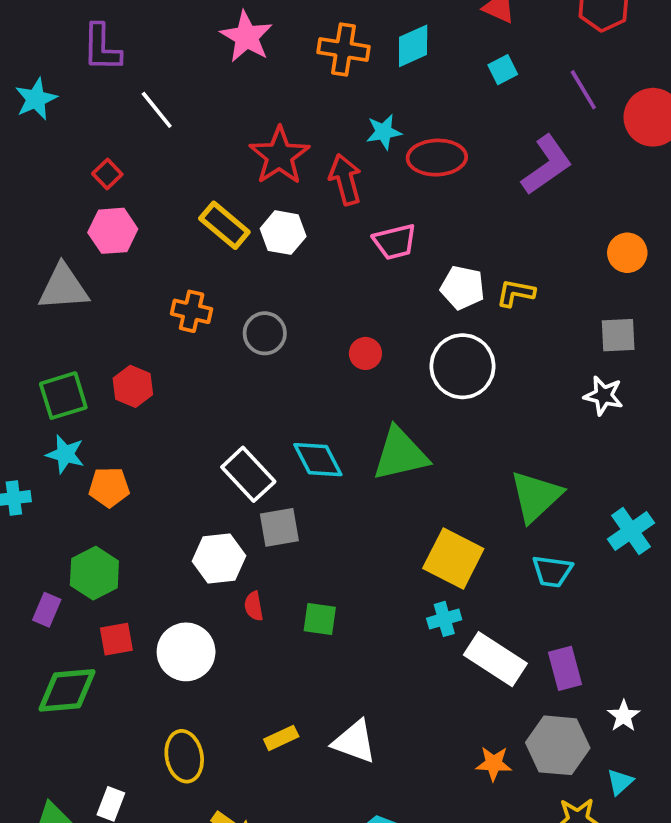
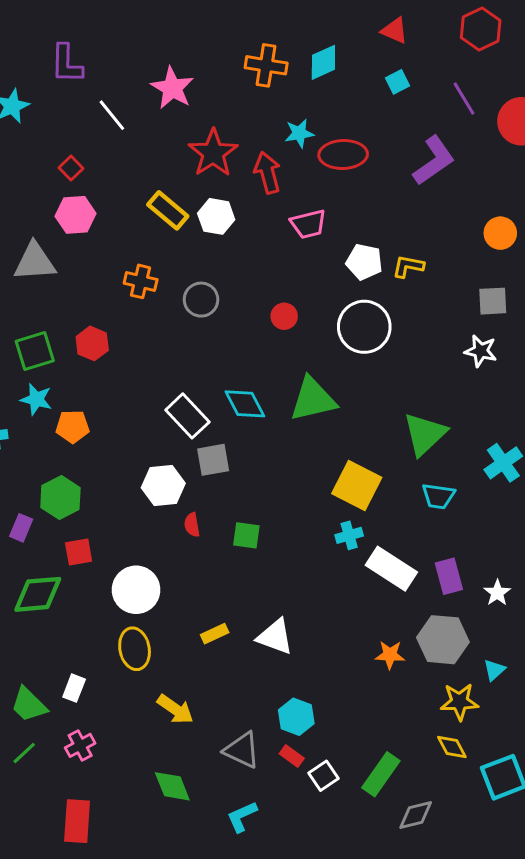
pink star: (246, 37) -> (172, 88), moved
white circle: (186, 652) -> (136, 590), moved
white star: (624, 716) -> (497, 593), moved

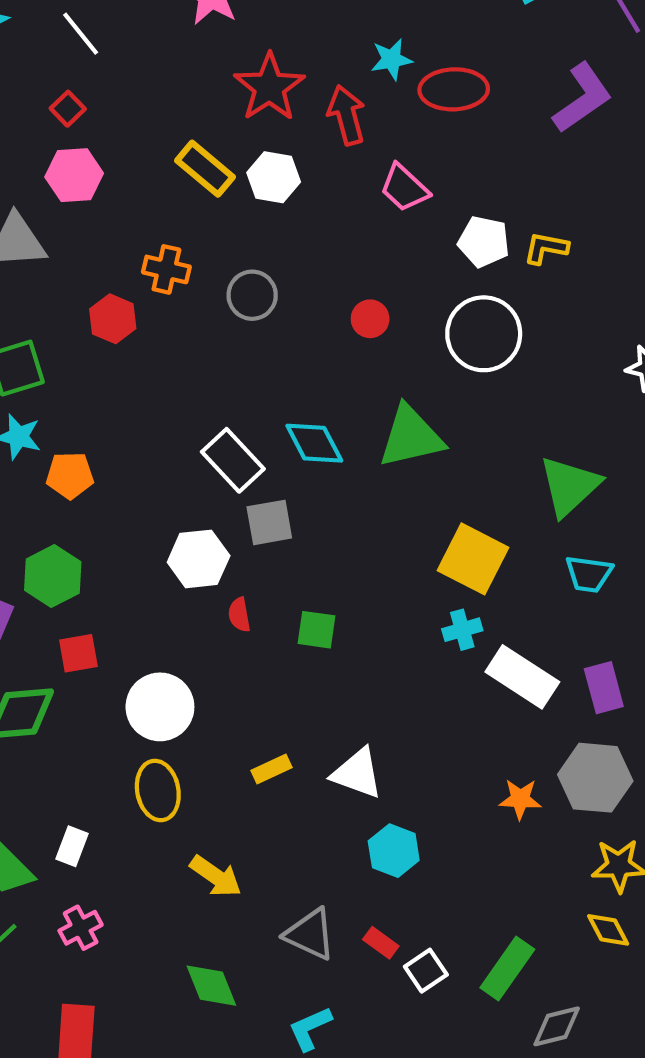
white line: (112, 115) -> (81, 34), moved
pink trapezoid: (308, 224) -> (404, 188), turned 57
red hexagon: (92, 343) -> (113, 319), moved
cyan hexagon: (296, 717) -> (394, 851), moved

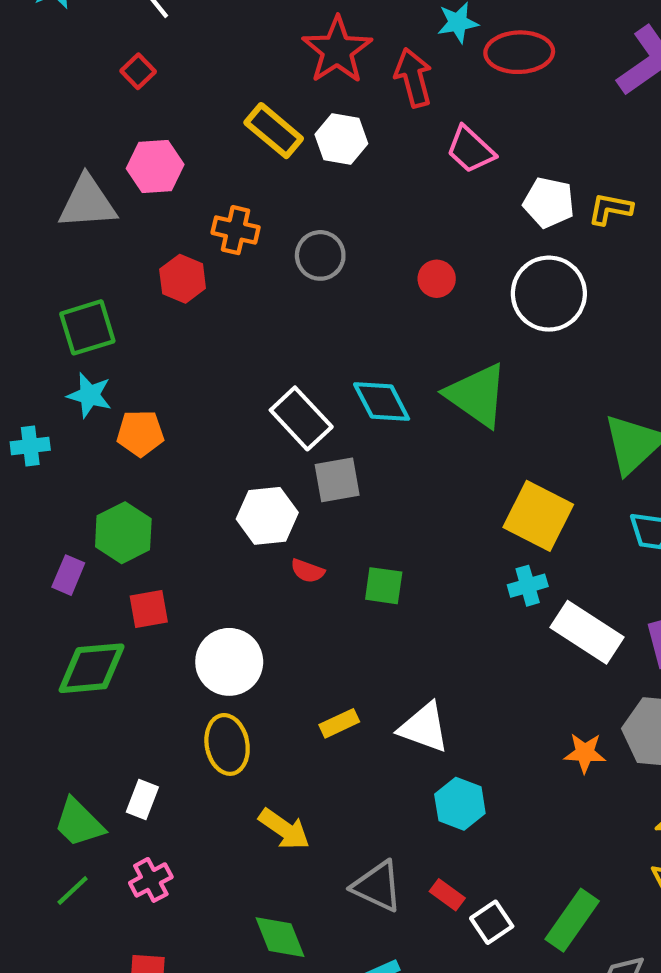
pink hexagon: (74, 175) -> (155, 167), moved
green triangle: (411, 437) -> (477, 395), turned 48
red semicircle: (239, 615) -> (308, 571), turned -60

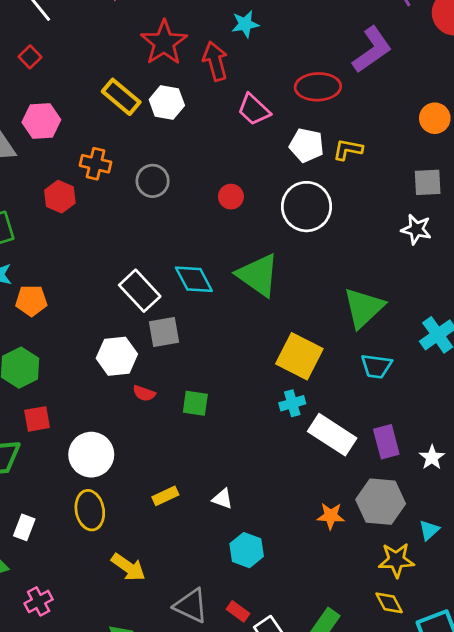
red ellipse: (519, 52) -> (318, 87), moved
white triangle: (424, 728) -> (222, 499), size x0.6
white rectangle: (142, 799) -> (24, 527), moved

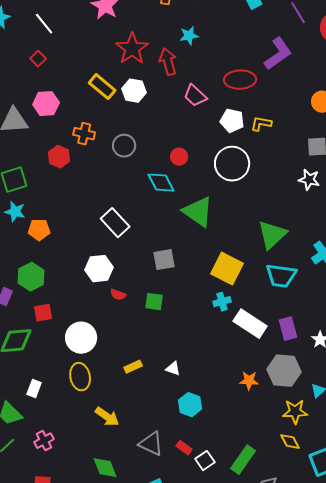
cyan diamond: (194, 279) -> (161, 183), moved
gray square: (164, 332) -> (164, 260), moved
cyan trapezoid: (376, 366) -> (281, 276), size x1.4

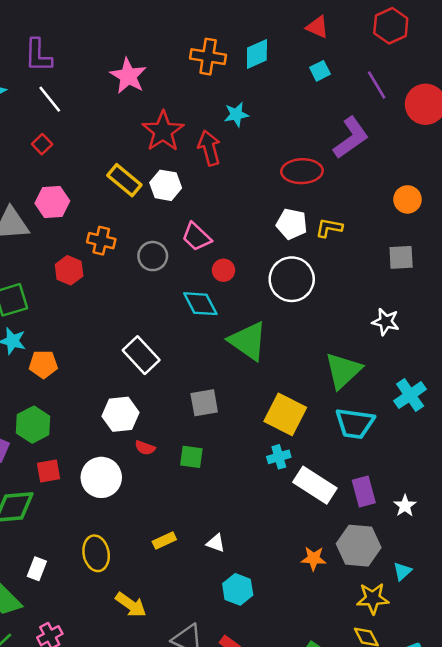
pink trapezoid: (195, 96) -> (196, 237), moved
white star: (309, 180) -> (386, 322), moved
white circle: (81, 338) -> (101, 477), moved

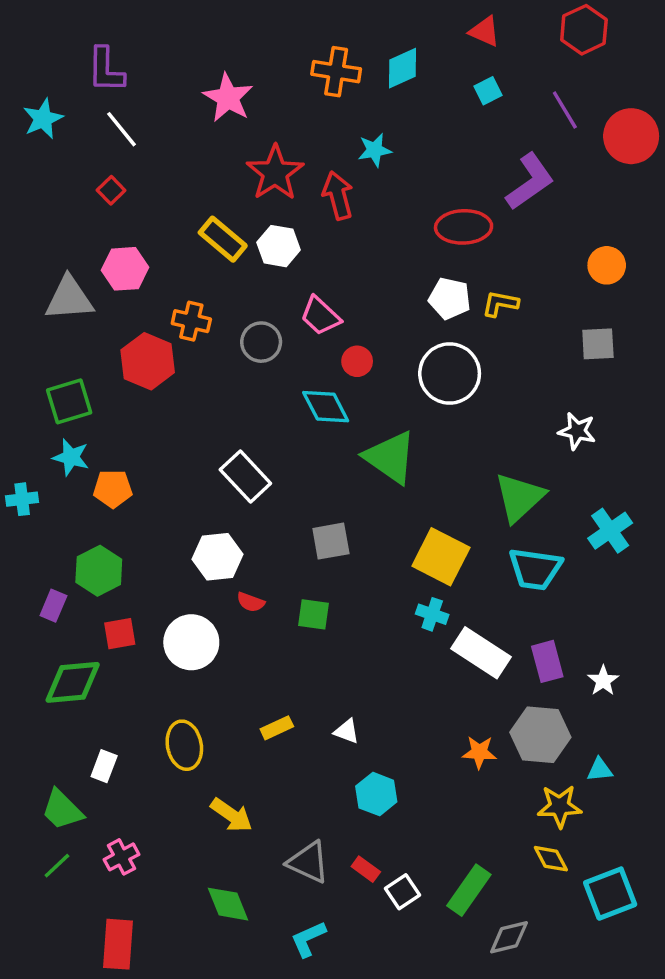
red hexagon: (69, 270) -> (148, 361), size x1.4
cyan cross: (279, 457) -> (432, 614), turned 35
cyan triangle: (402, 571) -> (600, 770), turned 36

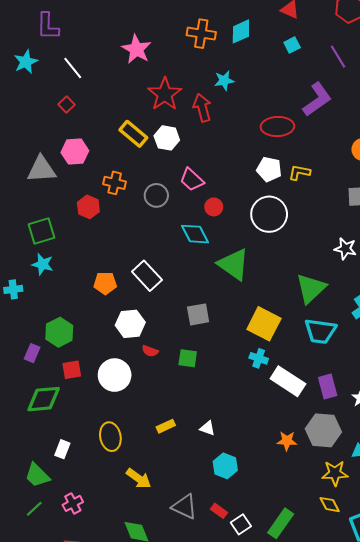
purple L-shape: (106, 70) -> (48, 26), moved
red hexagon: (148, 361) -> (88, 207), size x0.7
orange pentagon: (113, 489) -> (105, 283), moved

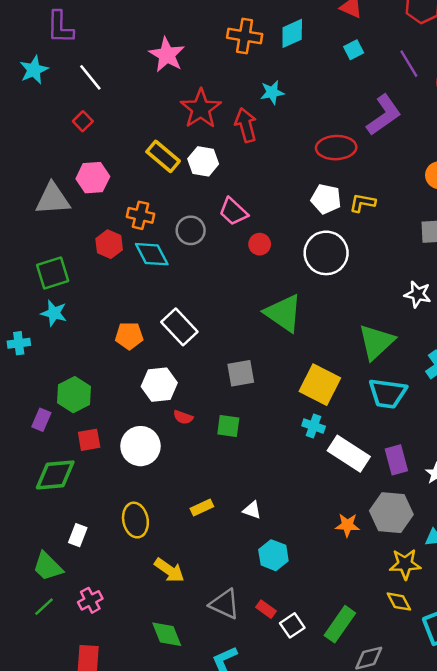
cyan diamond: (195, 234) -> (152, 254), moved

